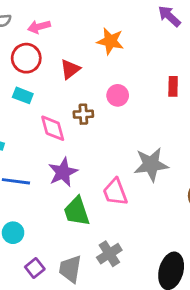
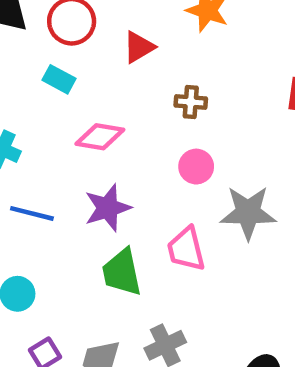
pink circle: (118, 95) -> (196, 167), moved
brown cross: (83, 114) -> (191, 102), moved
pink diamond: (53, 128) -> (100, 137), turned -72

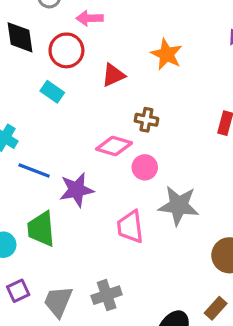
pink diamond: (100, 137) -> (114, 146), moved
blue line: (32, 213) -> (34, 171), moved
green trapezoid: (122, 272) -> (41, 229), moved

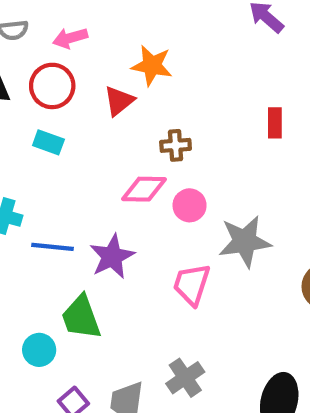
orange star: (167, 54) -> (152, 66), moved
pink trapezoid: (130, 227) -> (192, 284), turned 40

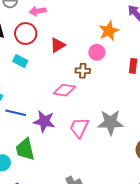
orange star: (152, 66) -> (109, 31), moved, turned 30
pink circle: (190, 205) -> (97, 52), moved
purple star: (112, 257) -> (44, 121), turned 30
pink trapezoid: (192, 284) -> (79, 128), moved

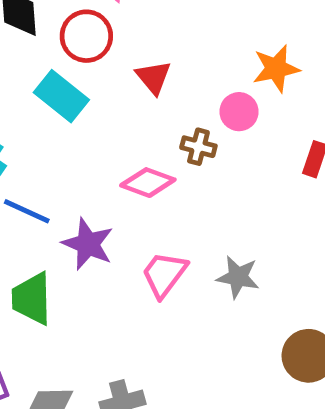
red triangle: (58, 45) -> (153, 77), turned -49
cyan rectangle: (20, 61) -> (61, 96), size x1.5
gray star: (111, 122) -> (238, 277), size x0.7

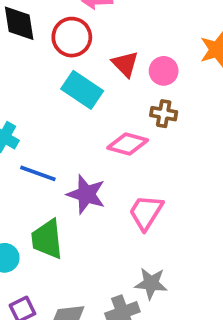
cyan rectangle: (61, 96) -> (82, 90), moved
pink circle: (239, 112) -> (164, 71), moved
gray star: (238, 277) -> (151, 283), moved

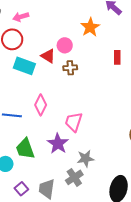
red triangle: (125, 64) -> (48, 56), moved
pink diamond: (128, 144) -> (41, 105), moved, turned -65
purple star: (86, 194) -> (58, 144), moved, turned 30

